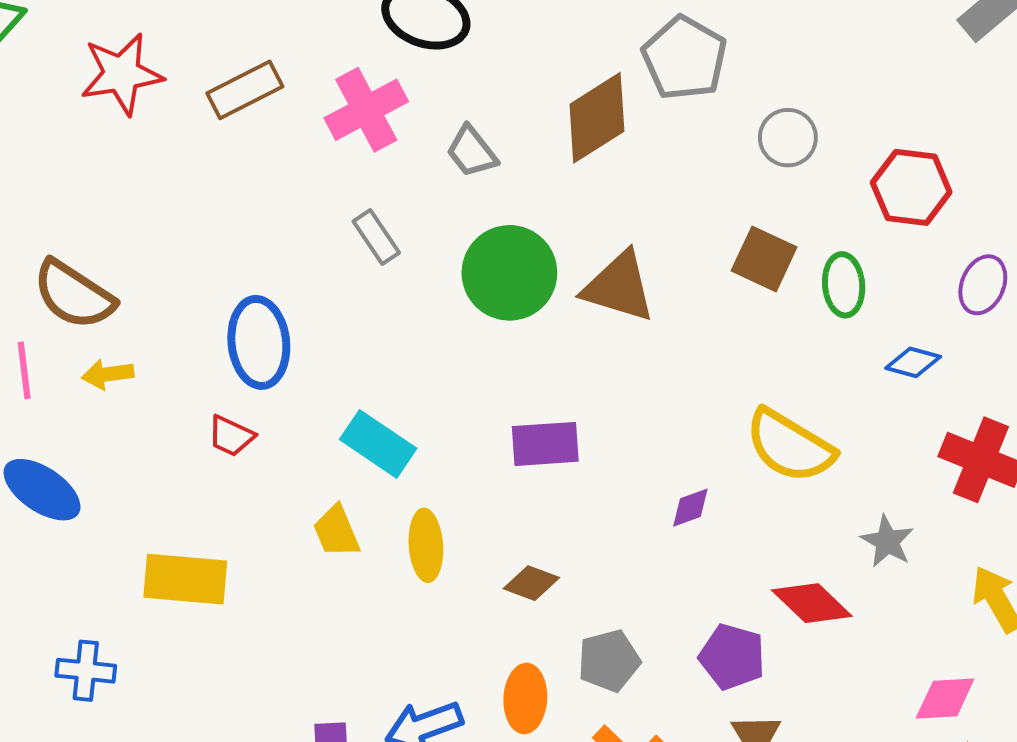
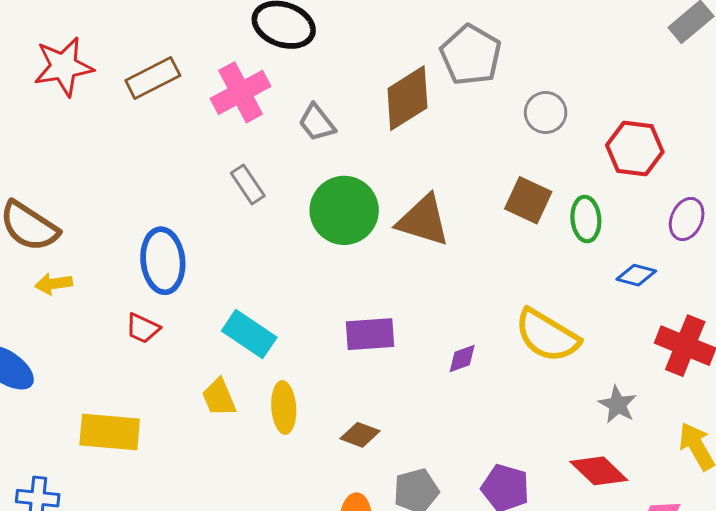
purple diamond: (690, 508) -> (462, 359), moved
red diamond: (812, 603) -> (599, 471), moved

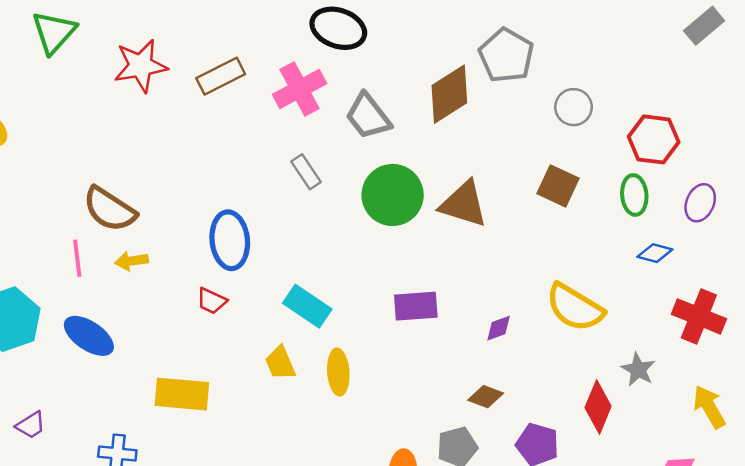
gray trapezoid: (317, 123) -> (368, 116), size x1.4
green ellipse: (586, 219) -> (634, 195), moved
brown diamond: (360, 435) -> (486, 397), moved
red diamond: (599, 471) -> (598, 407), moved, turned 69

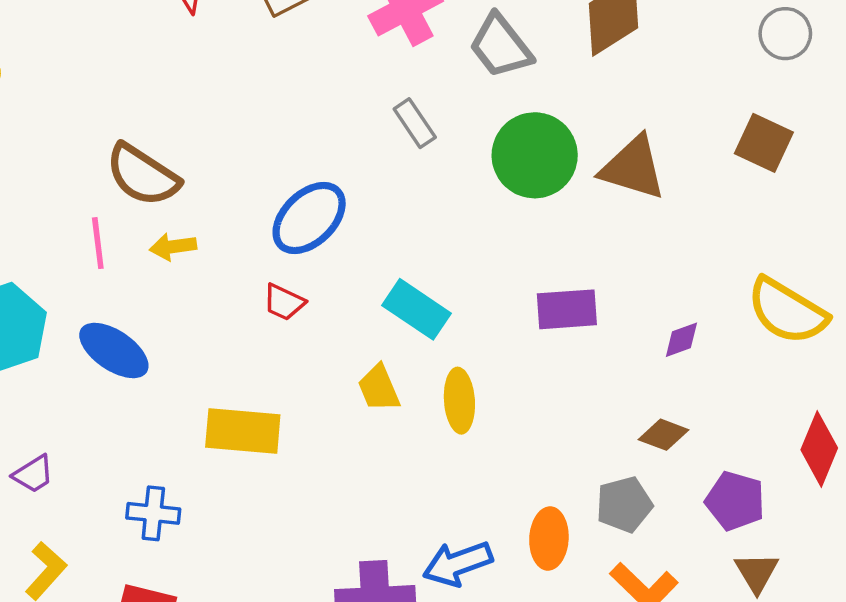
blue ellipse: (230, 240) -> (309, 218), turned 52

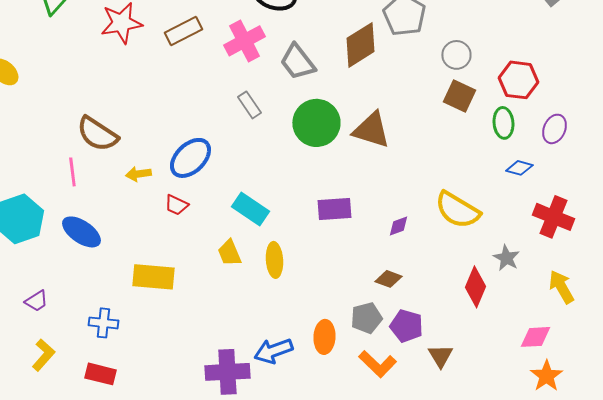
brown square: (764, 143) -> (459, 96), moved
yellow arrow: (173, 247) -> (138, 174), moved
purple pentagon: (735, 501) -> (406, 326), moved

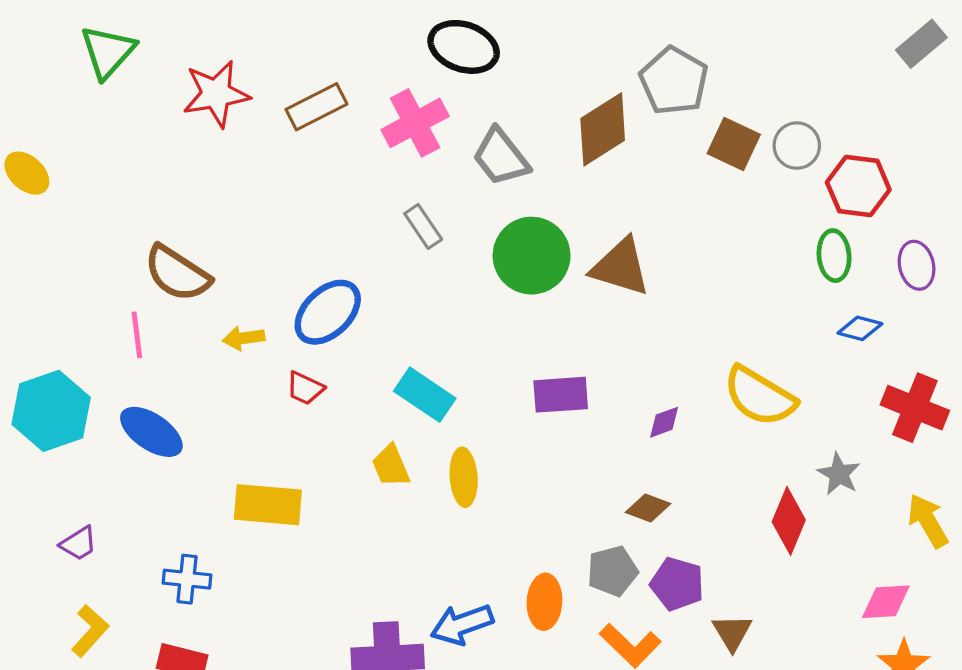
gray circle: (456, 55) -> (797, 146), moved
brown square: (459, 96) -> (734, 144), moved
purple ellipse: (554, 129) -> (917, 265), turned -36

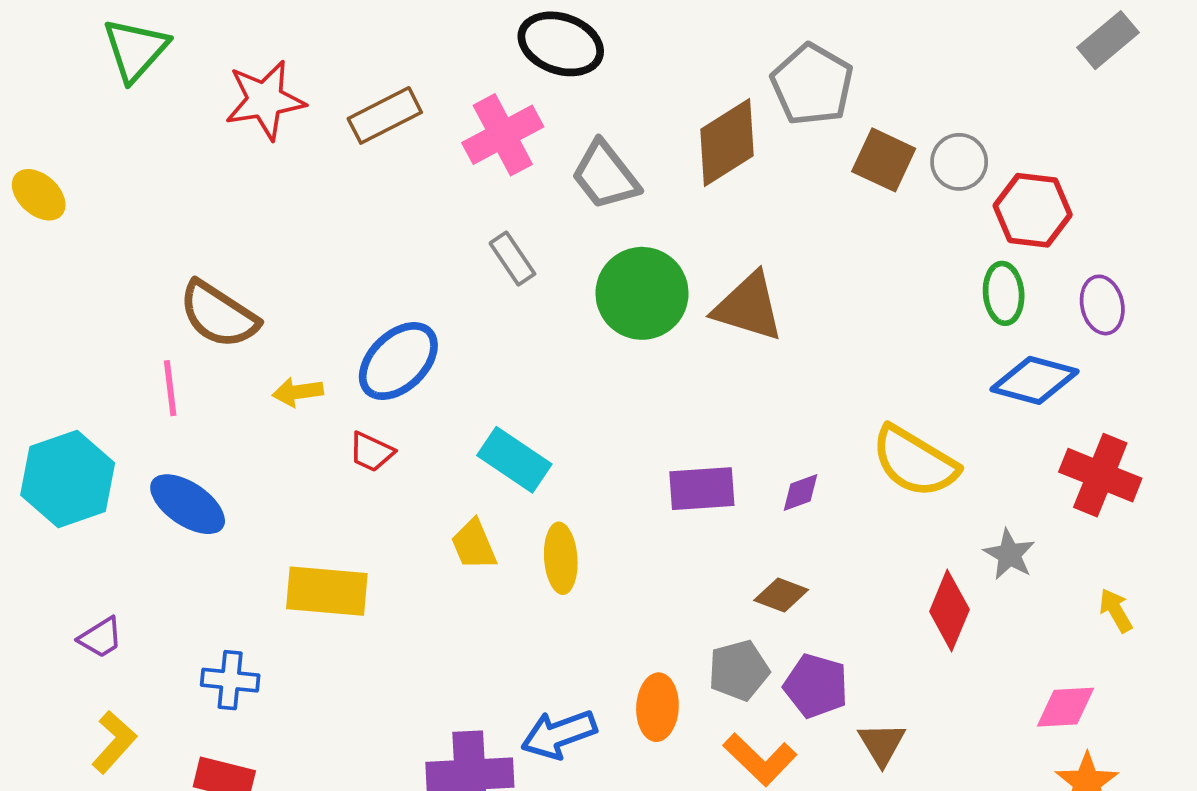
blue diamond: (860, 328) -> (1035, 380), size x1.6
purple rectangle: (561, 395) -> (702, 489), moved
yellow arrow: (928, 521) -> (1116, 610), size x0.7

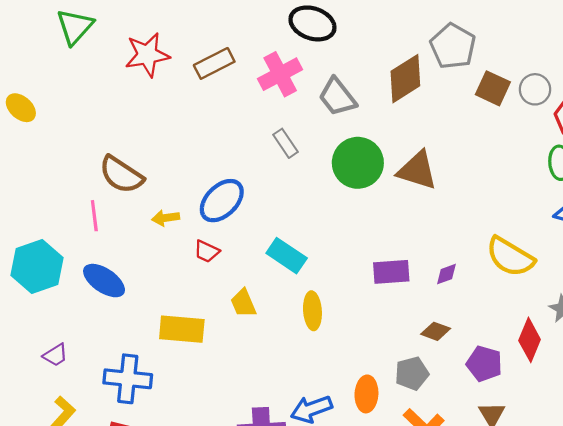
yellow trapezoid: (474, 545) -> (243, 303), moved
blue cross: (230, 680) -> (128, 379), size x1.5
purple pentagon: (816, 686) -> (484, 364), moved

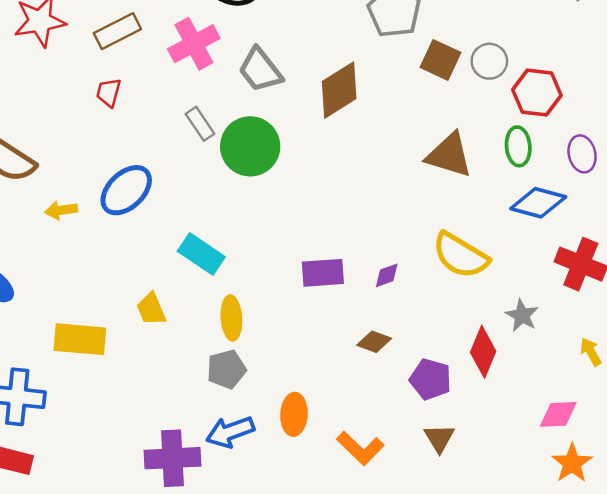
brown diamond: (405, 79) -> (339, 90), moved
green circle: (358, 163) -> (250, 146), moved
brown triangle: (417, 170) -> (449, 155), moved
red trapezoid: (207, 251) -> (109, 93), moved, turned 80
gray pentagon: (412, 373) -> (226, 369), moved

